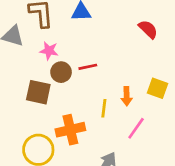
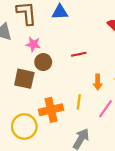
red line: (88, 67) -> (79, 54), moved
yellow line: (104, 108) -> (79, 102), moved

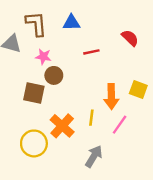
red line: (79, 54) -> (91, 52), moved
orange arrow: (98, 82) -> (111, 97), size x1.5
orange cross: (51, 110) -> (62, 126), turned -35

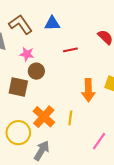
brown L-shape: (36, 24) -> (20, 24), turned -30
yellow line: (91, 118) -> (70, 118), moved
pink line: (120, 125) -> (99, 141), moved
gray arrow: (94, 156) -> (42, 151), moved

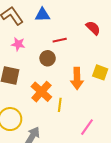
brown circle: (36, 71) -> (48, 58), moved
orange cross: (44, 117) -> (41, 92), moved

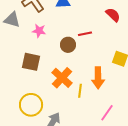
red line: (60, 40) -> (85, 34), moved
orange arrow: (77, 79) -> (98, 78), moved

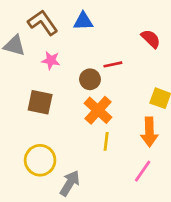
orange cross: (62, 78) -> (98, 110), moved
orange arrow: (98, 78) -> (149, 132), moved

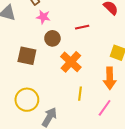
pink star: (51, 60) -> (43, 17), moved
brown circle: (90, 79) -> (52, 38), moved
yellow line: (106, 141) -> (80, 94), moved

